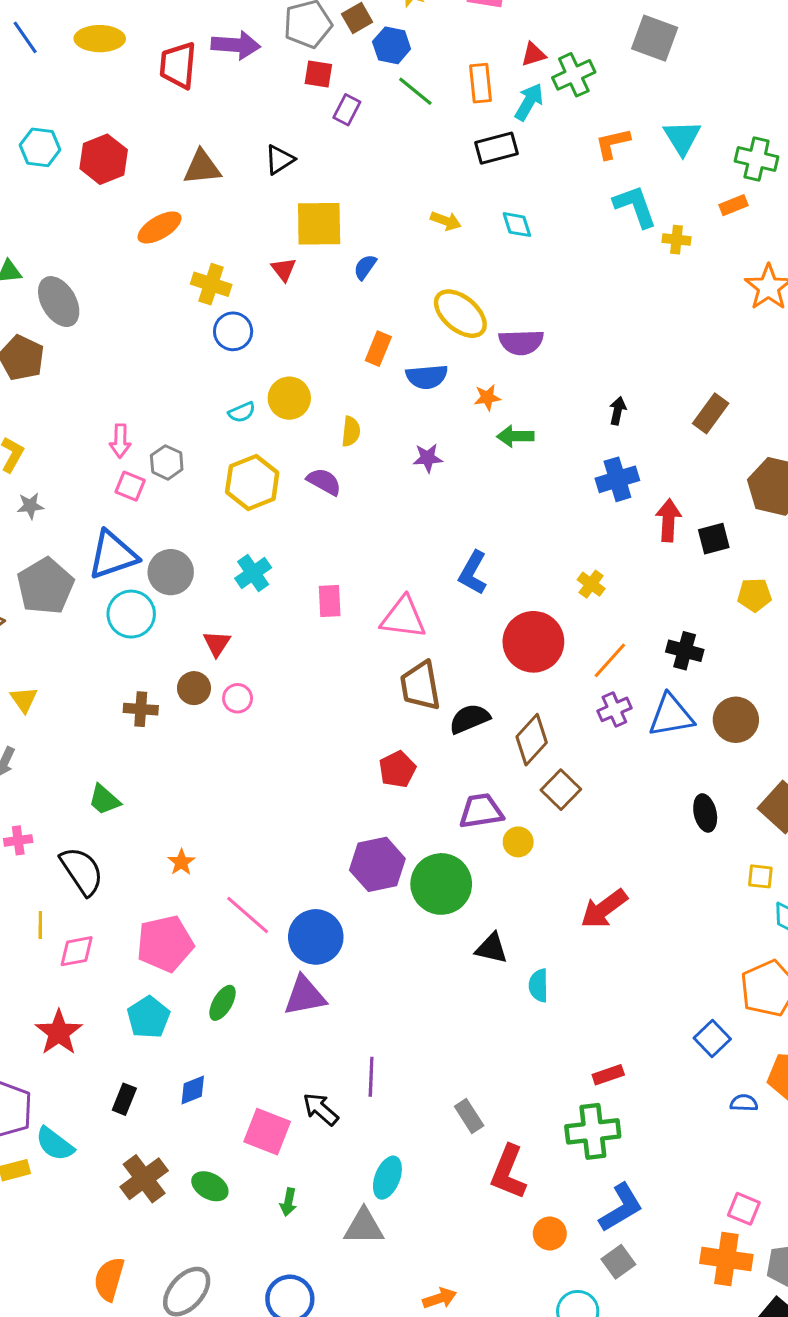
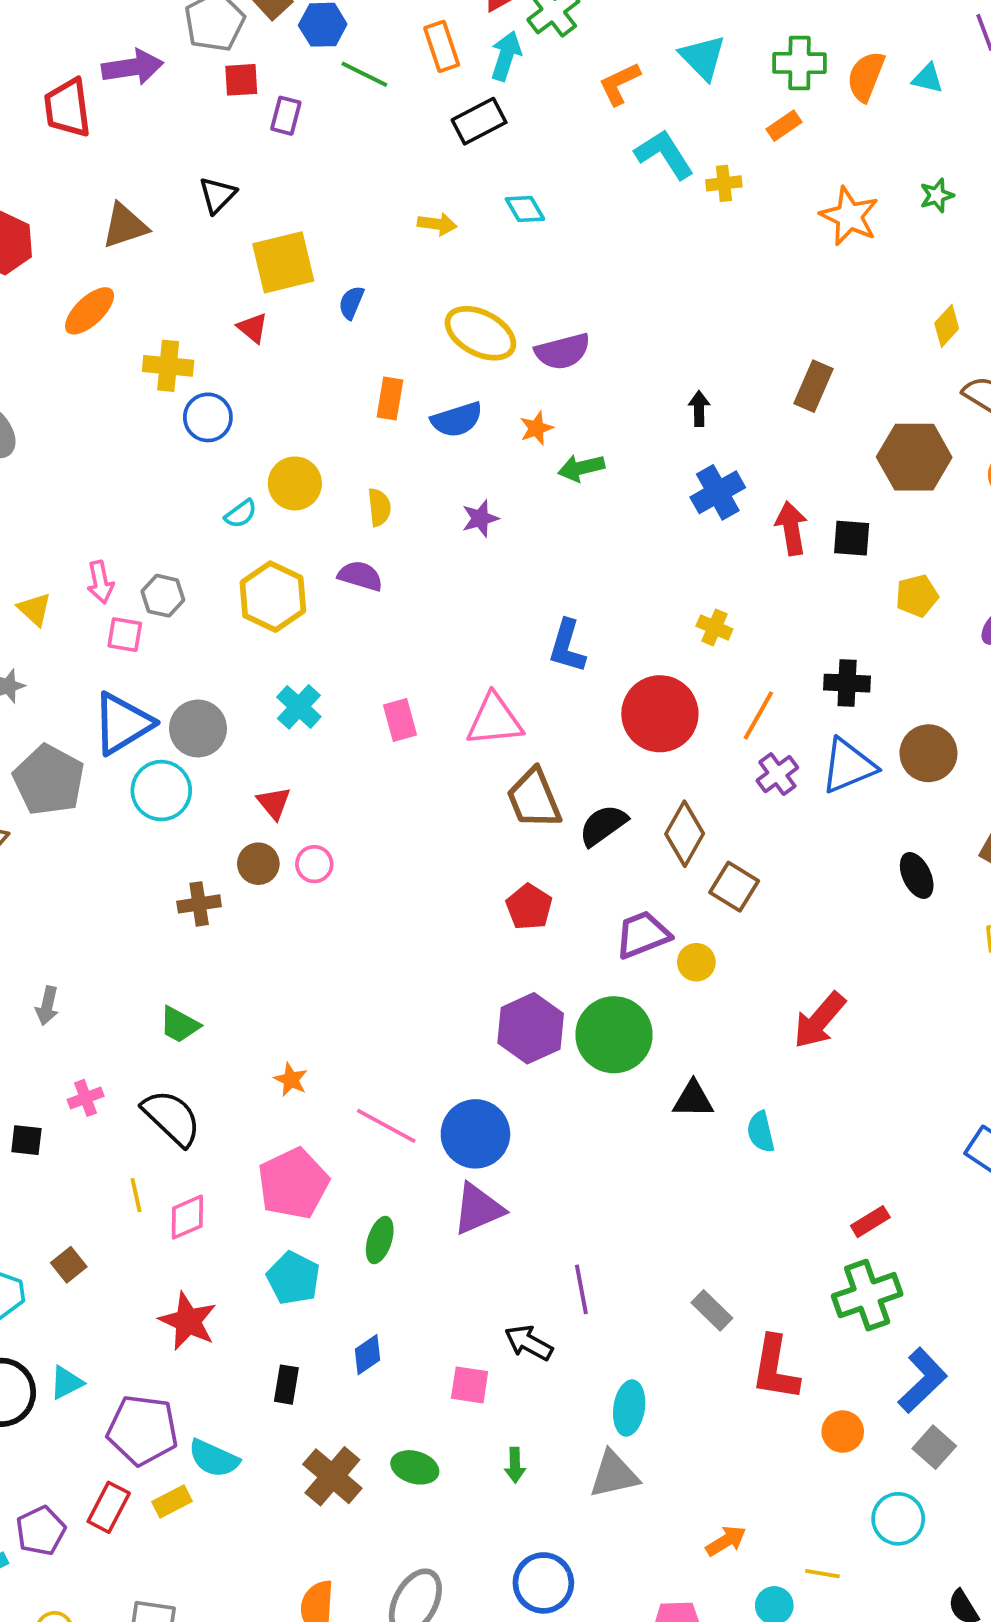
black square: (714, 539) -> (852, 538), turned 32
yellow triangle: (24, 700) -> (34, 609), moved
pink square: (267, 1132) -> (470, 1385), size x0.7

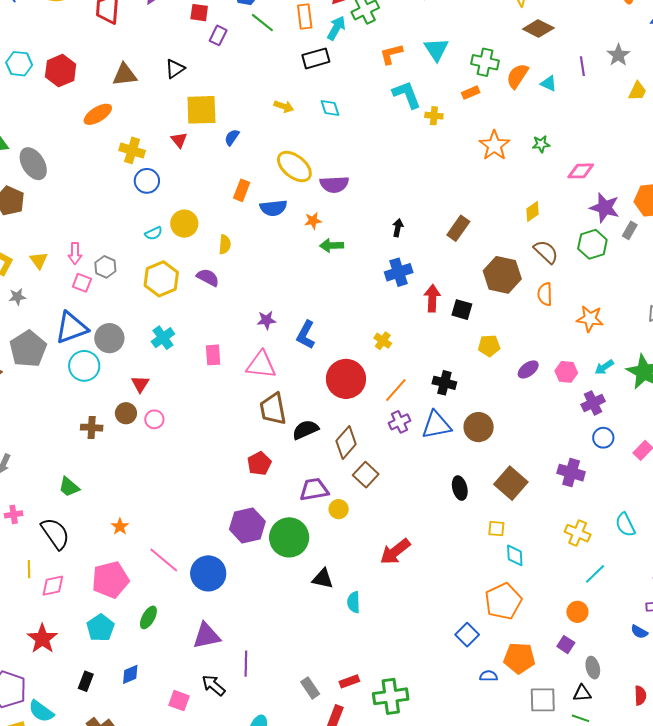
purple star: (480, 518) -> (266, 320), moved
purple triangle: (478, 1209) -> (206, 636), moved
red rectangle: (870, 1222) -> (349, 681), moved

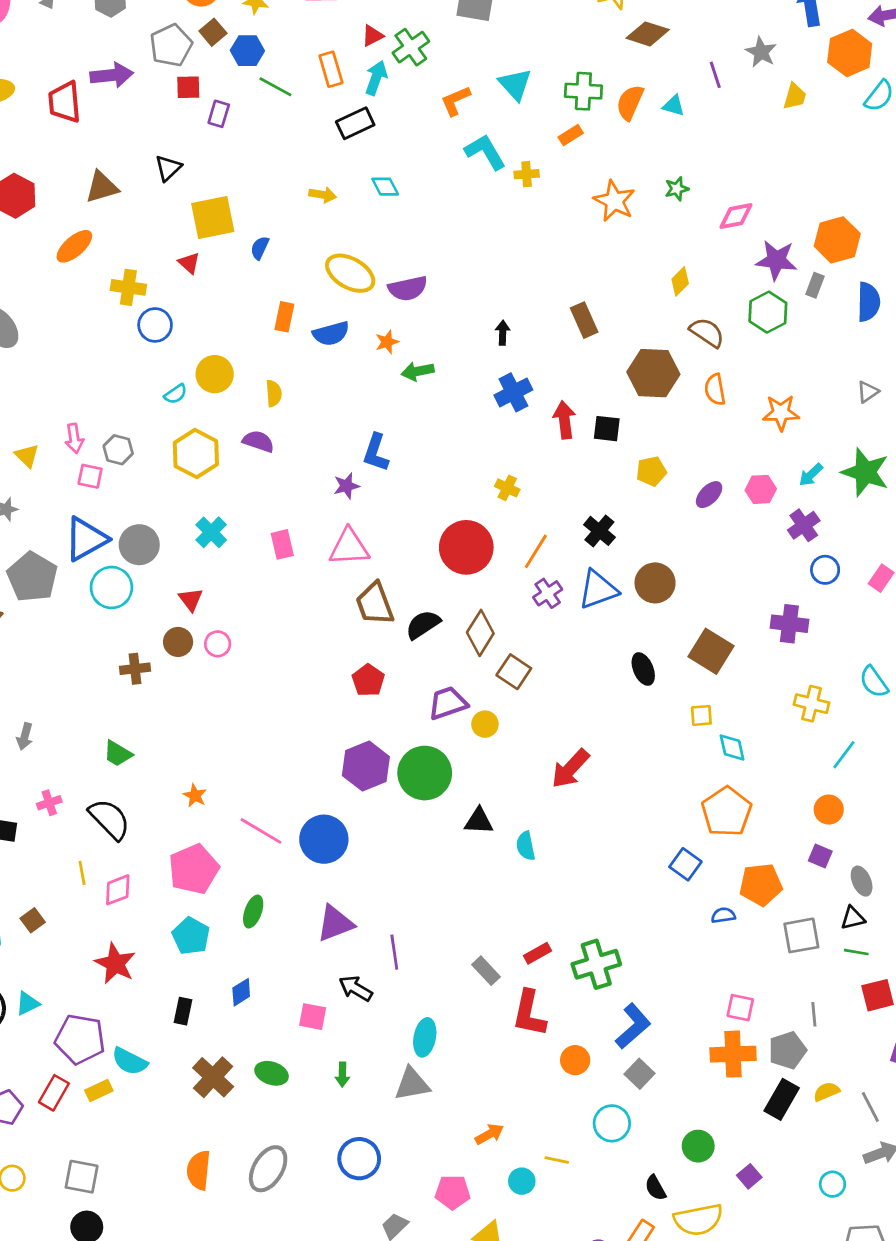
brown rectangle: (458, 228) -> (584, 320), turned -50
blue L-shape: (306, 335) -> (376, 453), moved
black cross: (444, 383) -> (599, 531), turned 35

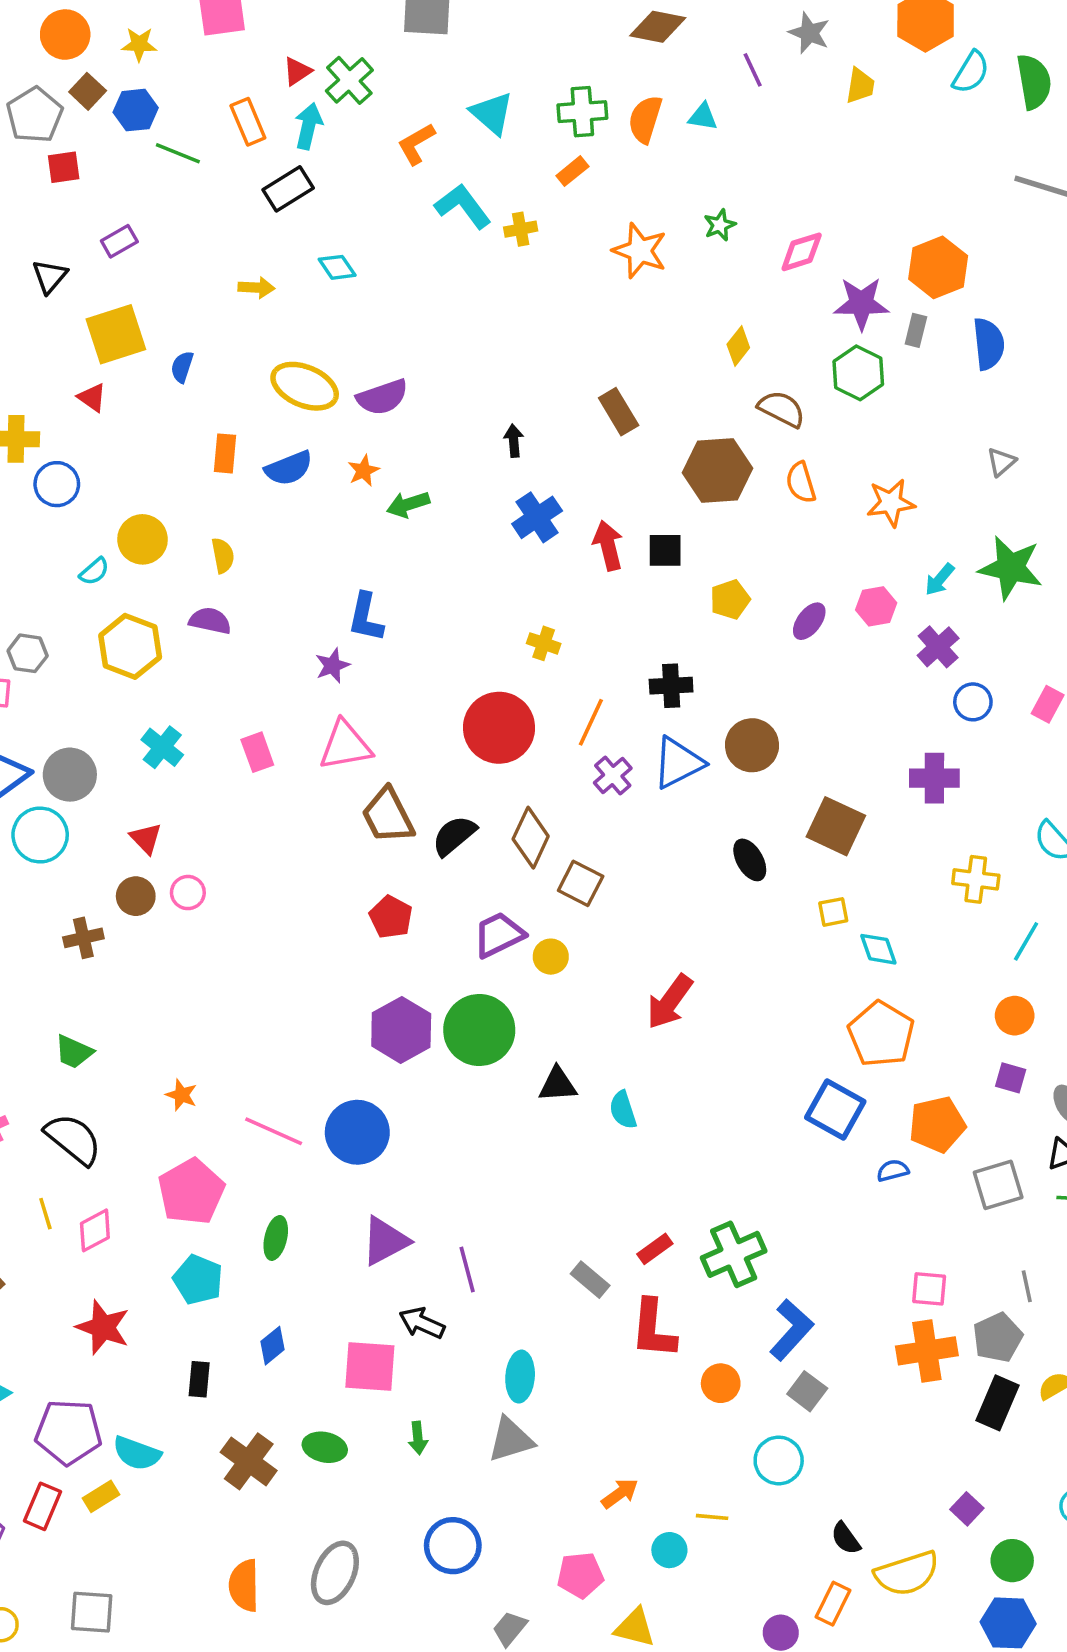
purple rectangle: (219, 114) -> (119, 241), moved, turned 50
black cross: (599, 531) -> (671, 686), turned -36
blue square: (685, 864) -> (835, 1110), size x1.4
pink square: (313, 1017) -> (370, 1367), size x1.5
green circle: (698, 1146) -> (1012, 1561), moved

